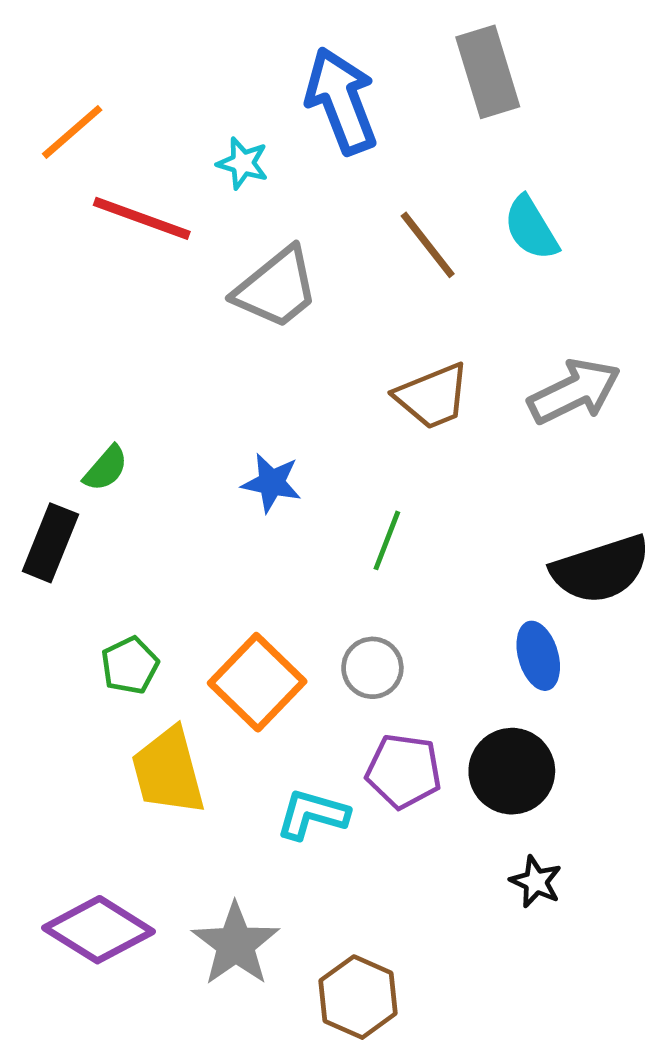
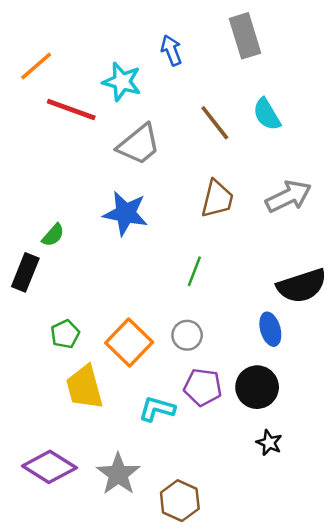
blue arrow: (341, 101) -> (171, 50), size x0.6
cyan star: (243, 163) -> (122, 82), size x1.5
brown trapezoid: (433, 396) -> (217, 199), turned -54
blue star: (272, 483) -> (125, 213), moved, size x1.5

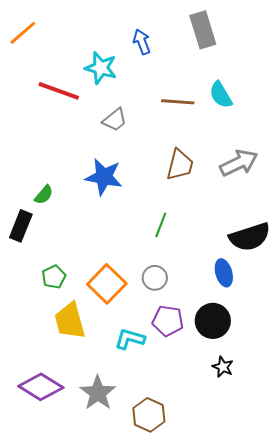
orange line: (36, 66) -> (23, 33), moved
brown line: (215, 123) -> (178, 102), turned -48
gray trapezoid: (139, 144) -> (115, 120), size x0.7

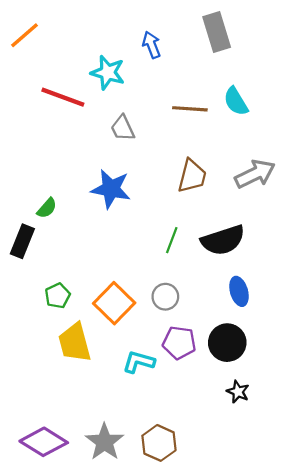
gray trapezoid: (115, 120) -> (123, 128), turned 104
black semicircle: (250, 237) -> (223, 240), moved
purple diamond: (41, 387) -> (44, 442), moved
gray star: (98, 393) -> (105, 442), moved

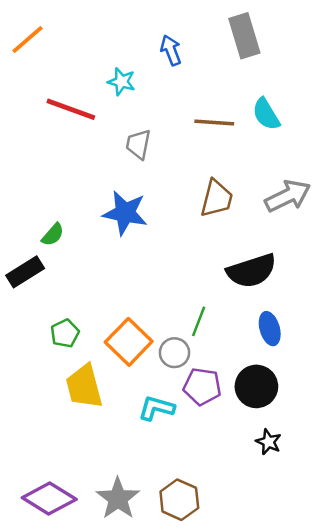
cyan star: (108, 73) -> (121, 82), size x0.7
gray trapezoid: (123, 128) -> (138, 144), turned 36
green line: (172, 240) -> (199, 321), moved
black rectangle: (22, 241) -> (25, 272), turned 36
gray circle: (165, 297) -> (174, 353), moved

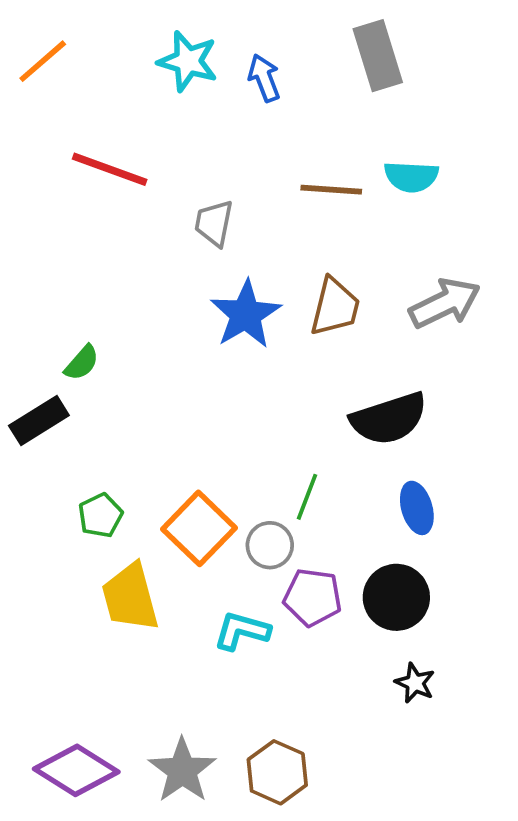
cyan star: (121, 82) -> (188, 61), moved, size x1.4
cyan semicircle: (266, 114) -> (411, 177), turned -56
blue star: (125, 213) -> (246, 314), moved, turned 30

